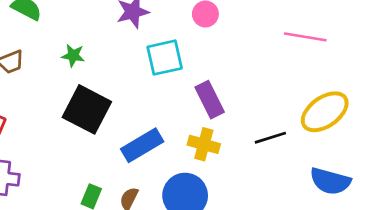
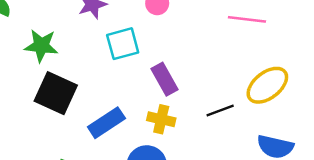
green star: (73, 56) -> (41, 46), size x1.6

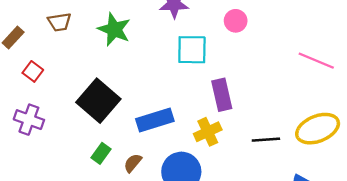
black square: (56, 93) -> (98, 101), moved
yellow cross: (161, 119) -> (208, 132), turned 36

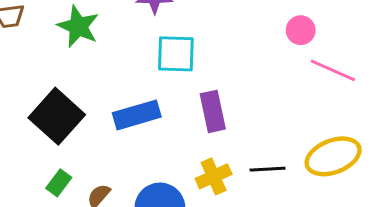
pink circle: (236, 21) -> (301, 30), moved
blue rectangle: (155, 120) -> (137, 115), moved
yellow cross: (208, 132) -> (214, 176), moved

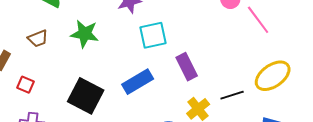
pink line: (333, 70) -> (258, 20), turned 44

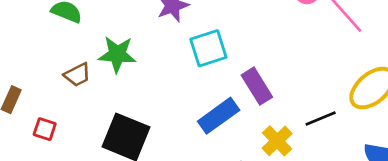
brown trapezoid: (38, 38) -> (77, 75), moved
blue rectangle: (138, 82) -> (219, 116), moved

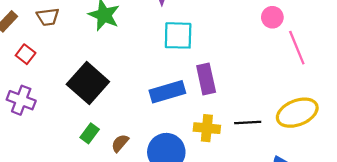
brown trapezoid: (77, 75) -> (48, 17), moved
yellow cross: (277, 141) -> (207, 128), turned 30

